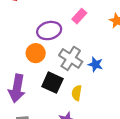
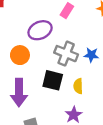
orange circle: (36, 53) -> (20, 55), moved

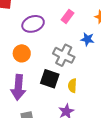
purple ellipse: (40, 30) -> (33, 24), moved
blue star: (91, 55) -> (87, 39), moved

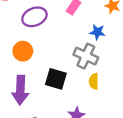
gray cross: (64, 55) -> (86, 56), moved
yellow semicircle: (72, 86) -> (94, 81), moved

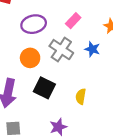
orange circle: (23, 51) -> (30, 58), moved
gray cross: (86, 56) -> (61, 50), moved

